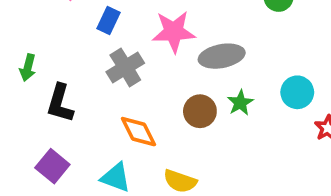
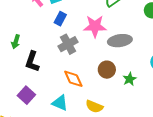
green star: (240, 103) -> (130, 79), moved

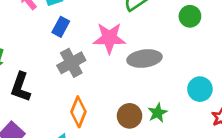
brown circle: (107, 70) -> (130, 116), moved
orange diamond: (73, 79) -> (78, 112), turned 45

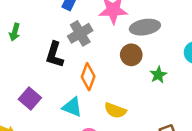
black L-shape: (21, 87) -> (55, 55), moved
brown circle: (130, 116) -> (131, 55), moved

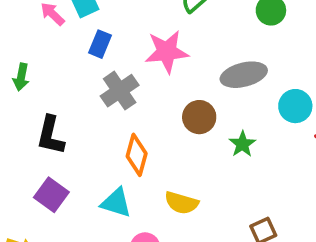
gray ellipse: (145, 27) -> (244, 75), moved
green arrow: (15, 32) -> (21, 77), moved
black L-shape: (55, 55) -> (51, 135), moved

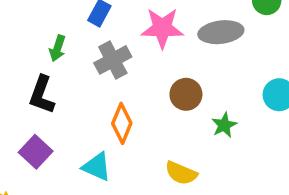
gray ellipse: (244, 75) -> (221, 32), moved
green arrow: (21, 77) -> (57, 48), moved
yellow semicircle: (181, 203) -> (181, 173), moved

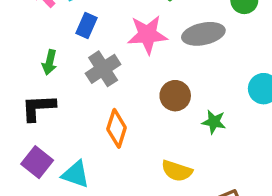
black L-shape: (42, 95) -> (38, 108), turned 72
green star: (224, 125) -> (214, 122), turned -30
cyan triangle: (97, 167) -> (76, 174), moved

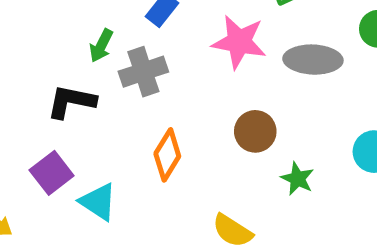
gray cross: (103, 69) -> (143, 72), moved

